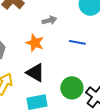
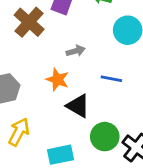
black triangle: (35, 73) -> (78, 106), moved

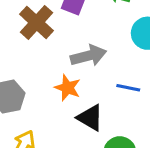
gray arrow: (76, 51) -> (89, 56), size x1.6

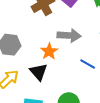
black triangle: (90, 118) -> (39, 72), moved

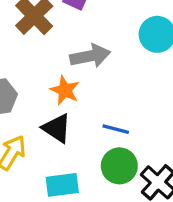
blue line: (88, 64) -> (116, 129), moved

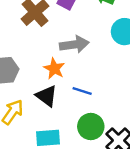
blue line: (116, 129) -> (82, 91), moved

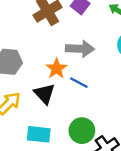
blue line: (82, 91) -> (79, 83), moved

